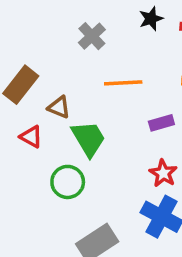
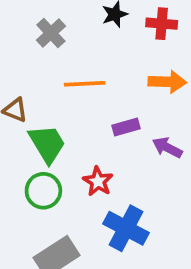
red star: (163, 173) -> (98, 181), moved
green circle: (68, 182) -> (43, 191), moved

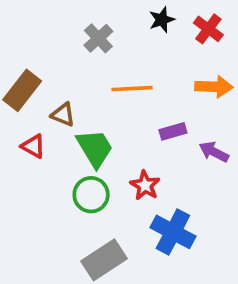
red cross: (162, 24) -> (208, 29), turned 32

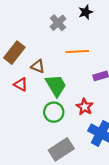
black star: (162, 20) -> (86, 12), moved

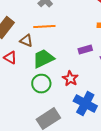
orange line: (77, 51) -> (44, 27), moved
green trapezoid: (56, 86) -> (43, 59), turned -85

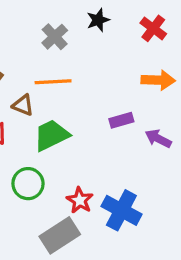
red star: (70, 79) -> (80, 200), moved
green circle: (41, 84) -> (28, 184), moved

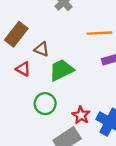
orange line: (53, 82) -> (100, 33), moved

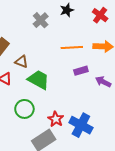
green trapezoid: (61, 70) -> (39, 80), turned 55

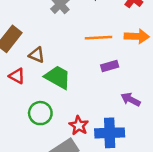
purple arrow: (103, 82) -> (131, 99), moved
blue cross: (81, 125) -> (110, 133), turned -30

